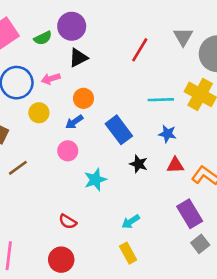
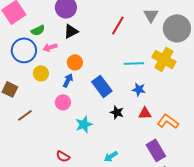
green semicircle: (43, 38) -> (38, 30), moved
blue arrow: (74, 122) -> (68, 80), turned 152

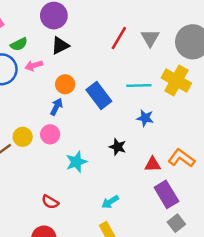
gray triangle: (151, 15) -> (150, 38), moved
yellow circle: (41, 73) -> (23, 137), moved
blue rectangle: (102, 86) -> (99, 96), moved
red triangle: (145, 113) -> (153, 164), moved

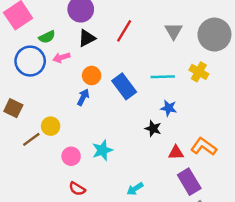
red line: (119, 38) -> (124, 31), moved
yellow cross: (176, 81) -> (199, 72), size x0.7
pink circle: (50, 134) -> (71, 156), moved
black star: (118, 147) -> (153, 129), moved

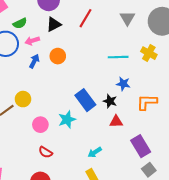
blue rectangle: (124, 86) -> (85, 100), moved
blue arrow: (83, 97) -> (34, 61), moved
orange L-shape: (204, 147) -> (147, 102), moved, turned -35
red triangle: (176, 153) -> (116, 122), moved

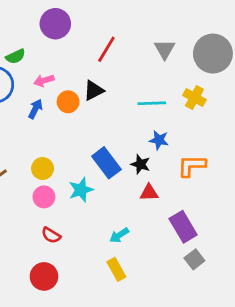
black triangle: (54, 24) -> (94, 90), moved
pink arrow: (32, 41) -> (44, 80), moved
yellow circle: (23, 99) -> (43, 169), moved

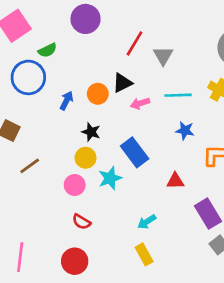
gray triangle: (165, 49) -> (163, 56), moved
pink arrow: (44, 80) -> (140, 103), moved
black star: (140, 164) -> (91, 132), moved
yellow circle: (43, 169) -> (86, 158), moved

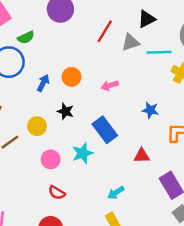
gray triangle: (163, 56) -> (131, 42), turned 42
black triangle: (122, 83) -> (147, 19), moved
cyan line: (178, 95) -> (159, 52), moved
yellow circle: (86, 158) -> (37, 126), moved

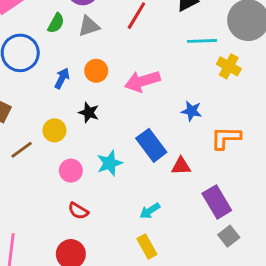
green semicircle: (26, 37) -> (56, 23), moved, turned -35
gray triangle: (131, 42) -> (89, 26), moved
pink arrow: (110, 85) -> (142, 81), size x1.6
blue rectangle: (105, 130) -> (151, 145), moved

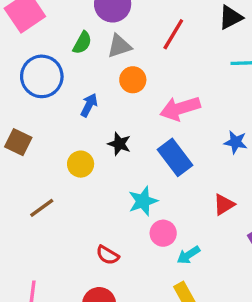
orange circle: (96, 71) -> (133, 80), moved
blue rectangle: (151, 145) -> (175, 157), moved
brown line: (22, 150) -> (42, 208), moved
red triangle: (181, 166) -> (224, 205), turned -30
pink circle: (71, 171) -> (163, 233), moved

